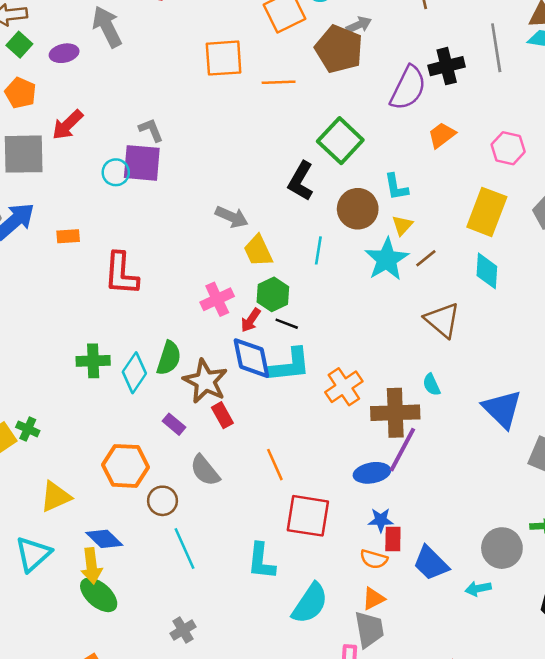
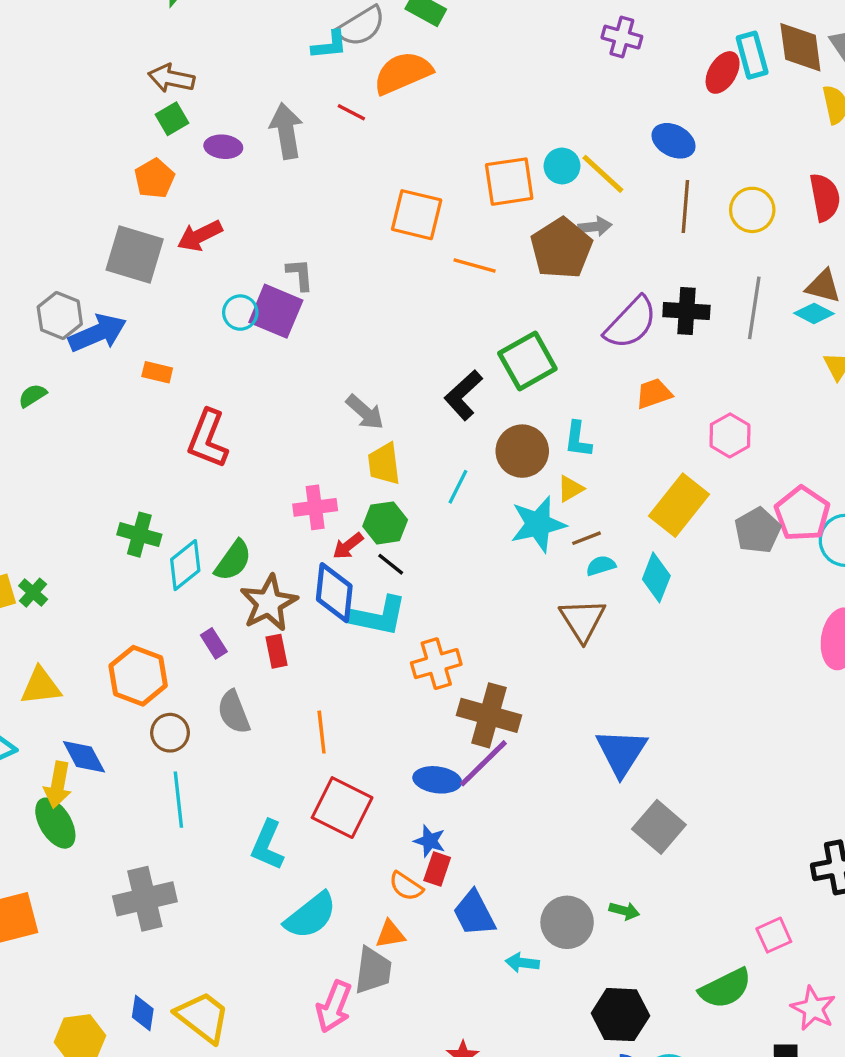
cyan semicircle: (431, 385) -> (601, 566), moved, turned 80
gray cross: (183, 630) -> (145, 899), size x1.8

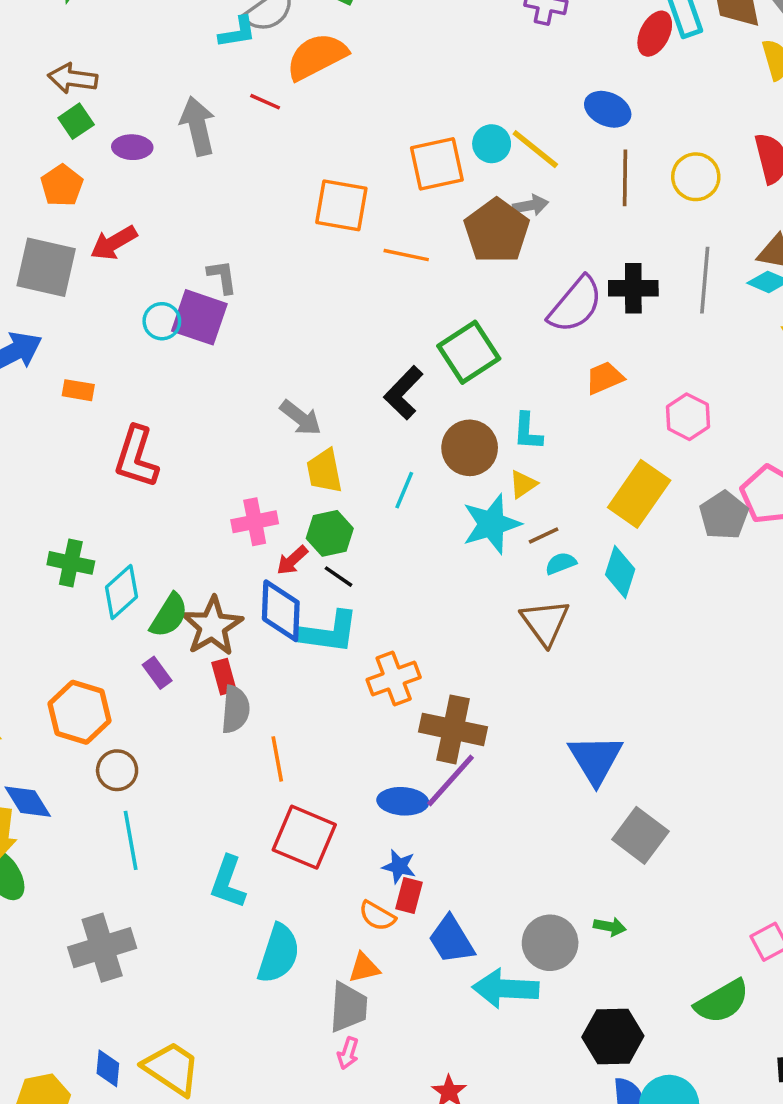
green semicircle: (233, 561) -> (169, 615), moved
gray semicircle: (234, 712) -> (235, 709), moved, turned -150
cyan semicircle: (311, 916) -> (279, 954), turned -30
cyan arrow: (522, 963) -> (506, 989), size x1.8
pink arrow: (334, 1007) -> (348, 1053), moved, size x0.6

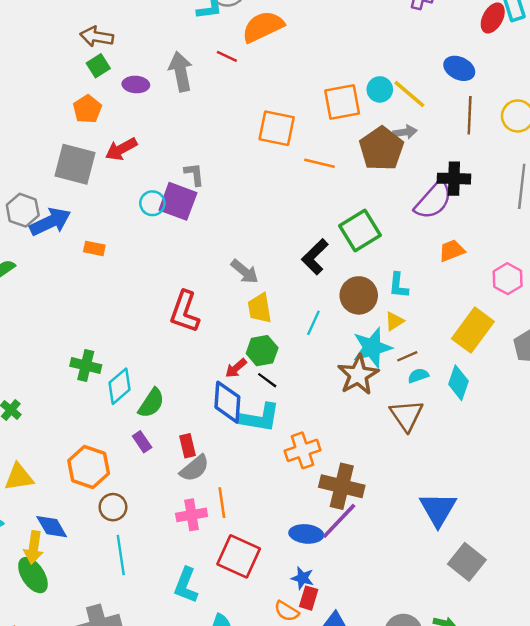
black cross: (633, 288) -> (454, 179), moved
red L-shape: (136, 457) -> (185, 312), moved
pink cross: (255, 522) -> (192, 515), moved
brown star: (212, 626) -> (358, 375), moved
gray semicircle: (235, 709) -> (194, 468), turned 44

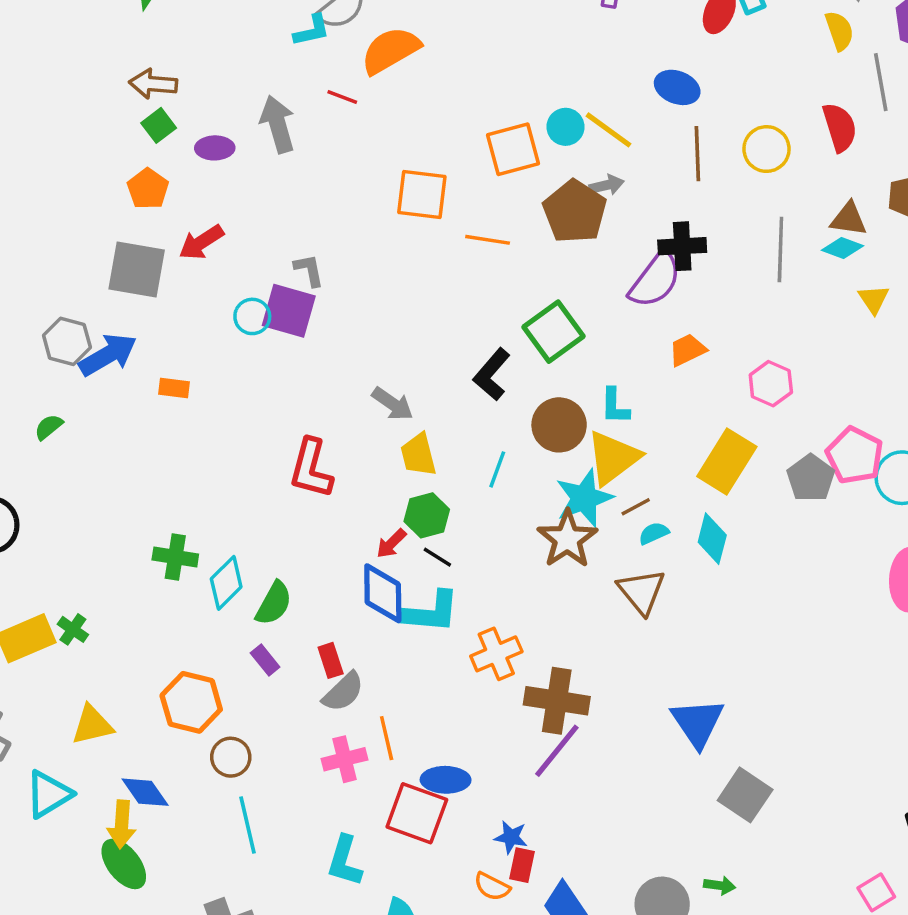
yellow triangle: (394, 321) -> (613, 458), size x2.0
blue ellipse: (306, 534) -> (446, 780), moved

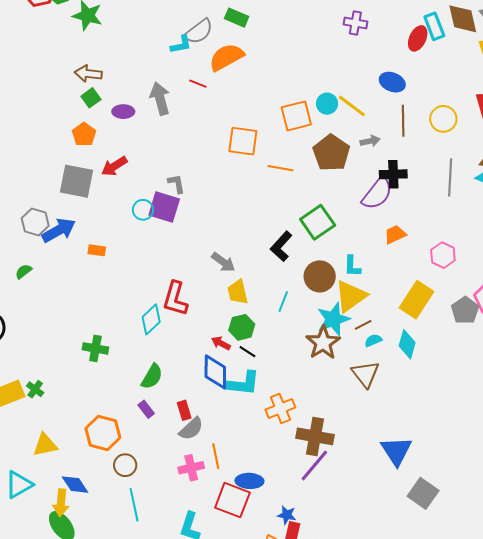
gray arrow: (607, 185) -> (370, 141), moved
red arrow: (391, 543) -> (221, 343), turned 72
cyan diamond: (226, 583) -> (151, 319), moved

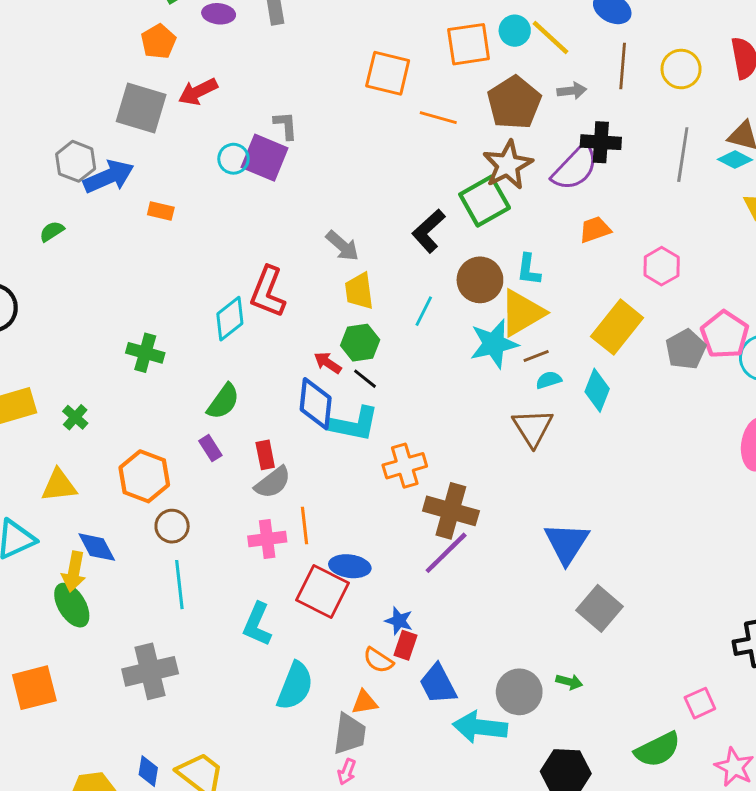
brown star: (323, 343) -> (508, 165), moved
green cross: (35, 389) -> (75, 417), moved

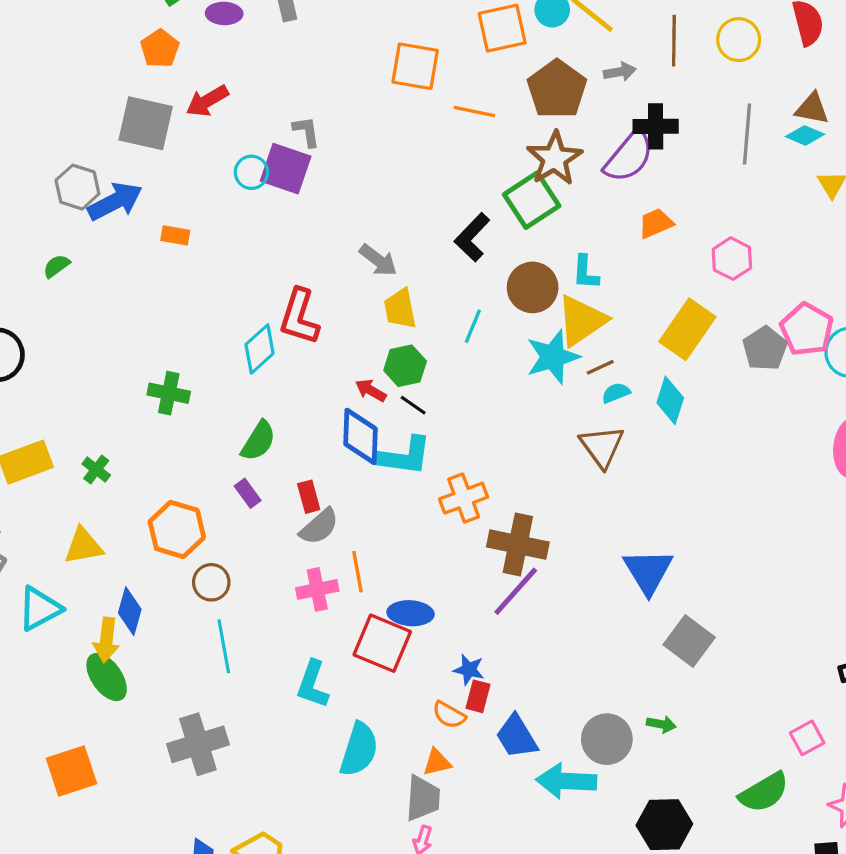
blue diamond: (97, 547) -> (130, 611), turned 48

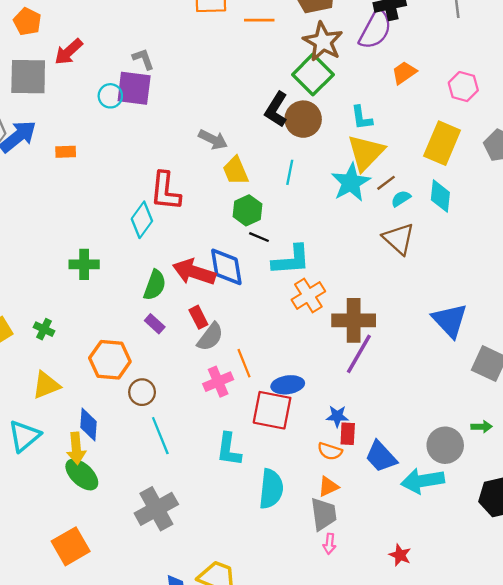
brown circle: (533, 287) -> (303, 119), moved
red arrow: (371, 390) -> (194, 272), moved, size x1.8
cyan L-shape: (404, 456) -> (291, 260), moved

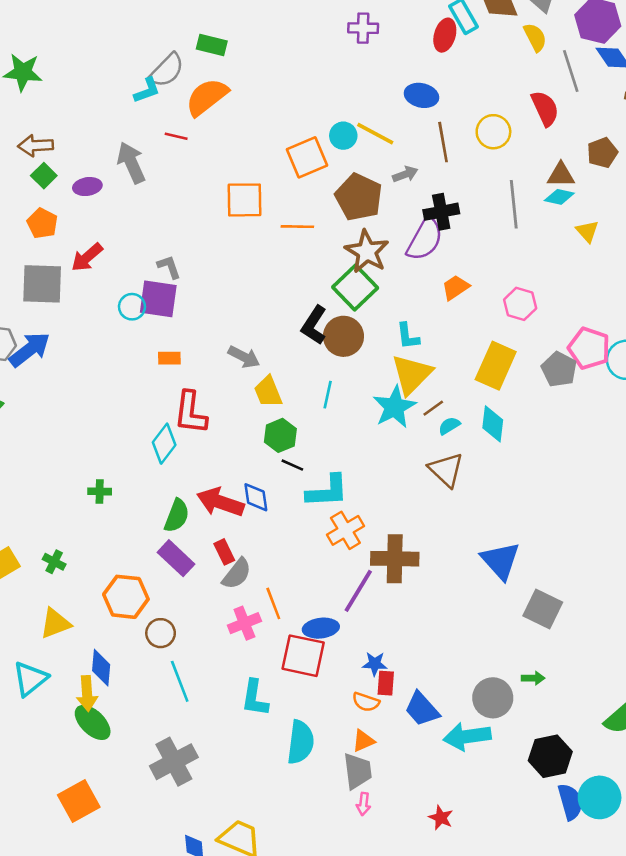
orange rectangle: (66, 152) -> (169, 358), moved
green cross: (84, 264) -> (100, 491), size x0.7
blue diamond: (226, 267) -> (256, 497), size x0.7
purple rectangle: (155, 324) -> (176, 558), size x1.6
purple line: (359, 354) -> (358, 591), moved

